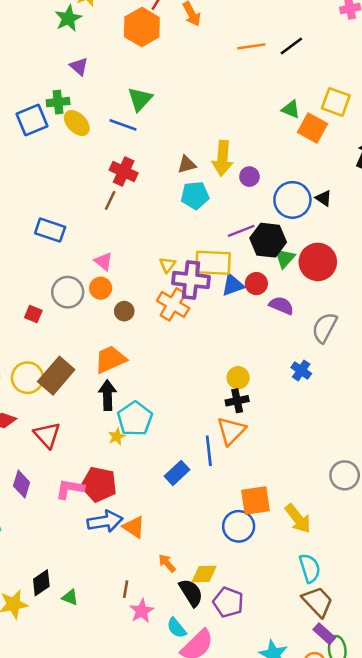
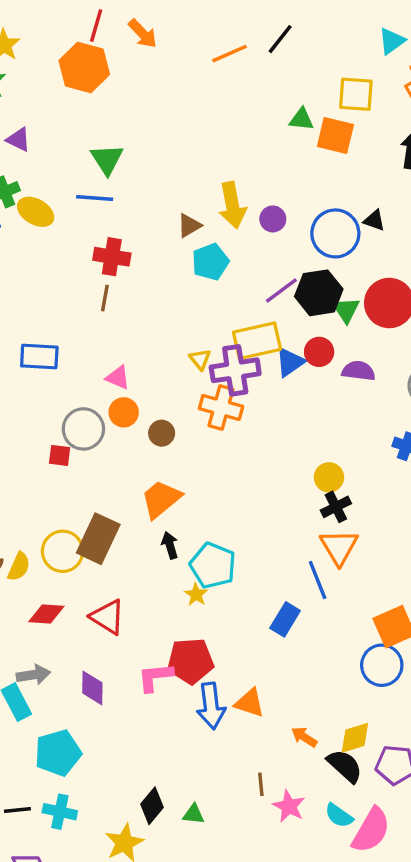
red square: (33, 314) -> (60, 455), moved
black arrow: (107, 395) -> (170, 545), size x0.7
blue arrow: (105, 521) -> (211, 706), turned 108

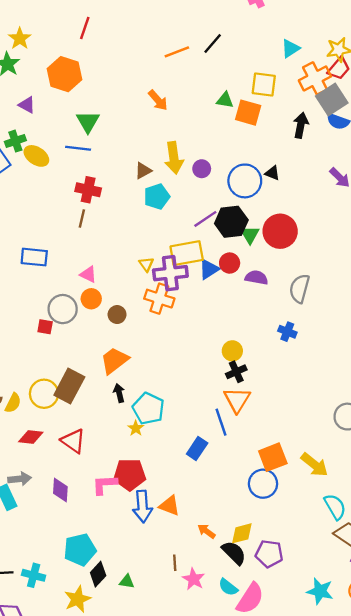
orange arrow: (143, 34) -> (158, 100), moved
orange hexagon: (84, 68) -> (65, 74), moved
cyan pentagon: (58, 753) -> (80, 550), moved

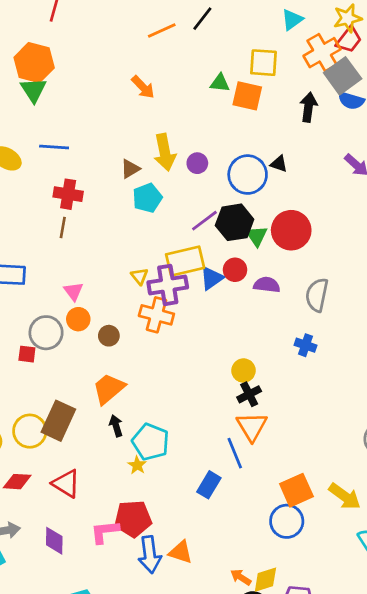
green triangle: (88, 122) -> (33, 90), moved
pink triangle: (88, 274) -> (73, 291), turned 30
orange arrow: (207, 531) -> (241, 577), moved

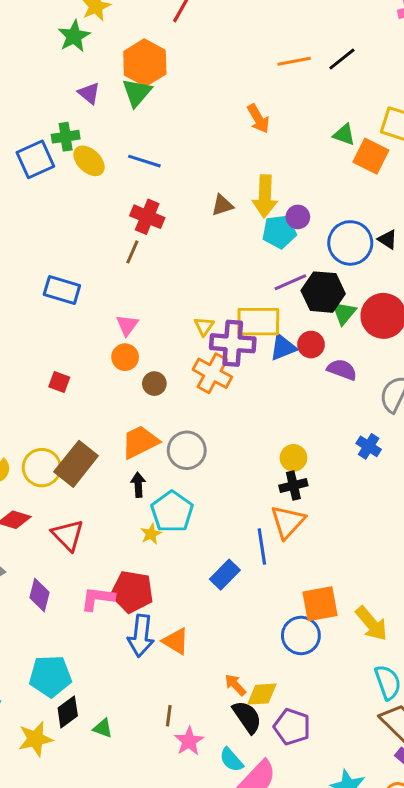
cyan pentagon: (147, 198) -> (279, 232), moved
gray circle: (46, 333) -> (187, 450), moved

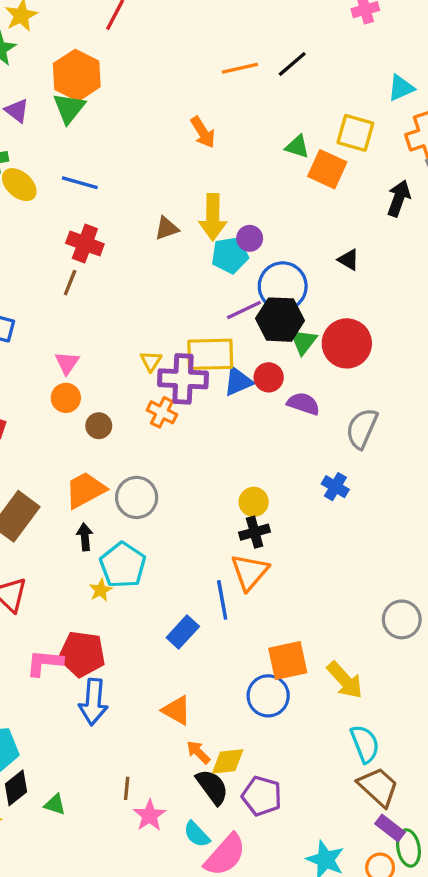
blue circle: (350, 243) -> (283, 286), moved
orange cross: (212, 373) -> (162, 412), size x0.7
orange triangle: (176, 641) -> (176, 710), moved

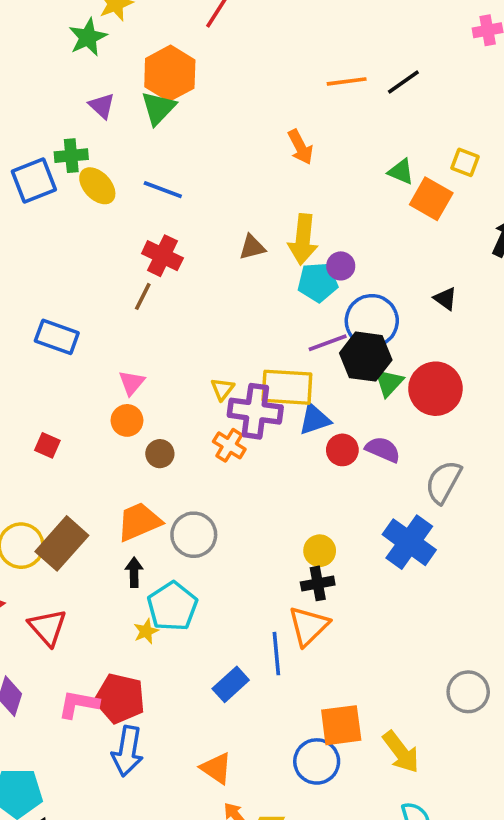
yellow square: (355, 133) -> (465, 162), size x0.7
red circle: (269, 377) -> (342, 450), moved
blue cross: (335, 487) -> (409, 542), size x1.8

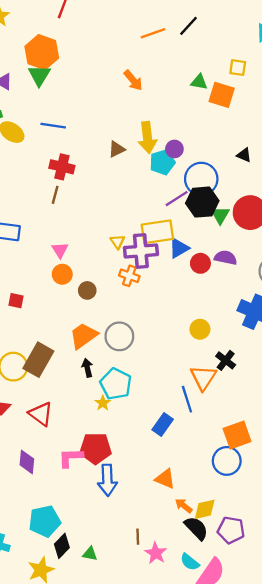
black cross: (318, 583) -> (226, 360), moved, turned -30

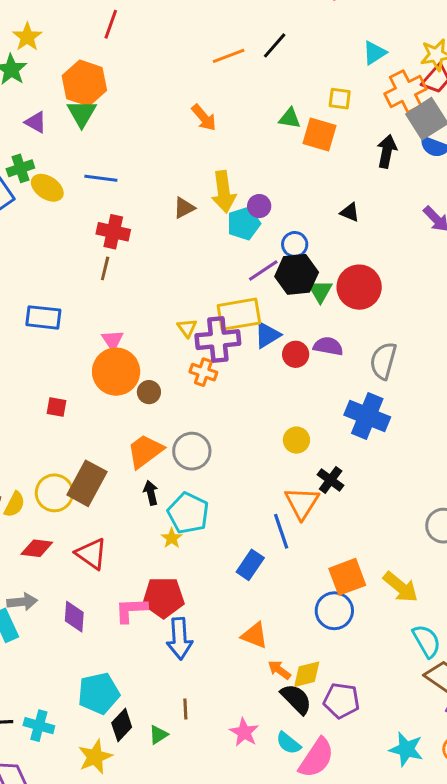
blue circle: (201, 179) -> (295, 244), size x0.6
orange circle: (62, 274) -> (116, 372), size x1.8
brown line: (138, 537) -> (185, 709), moved
green triangle: (90, 554) -> (158, 735), turned -42

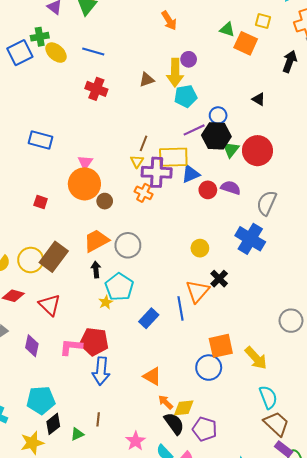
purple circle: (259, 206) -> (189, 59), moved
brown line: (105, 268) -> (144, 143), moved
blue rectangle: (250, 565) -> (149, 318), moved

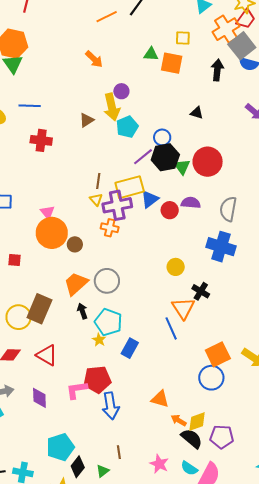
blue rectangle: (149, 318) -> (130, 348), moved

